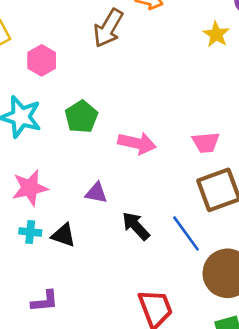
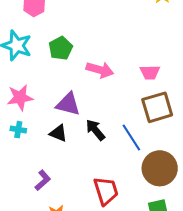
purple triangle: (96, 193) -> (68, 104), size x1.5
black triangle: (63, 235) -> (58, 133), moved
purple L-shape: (45, 301) -> (43, 180), moved, turned -40

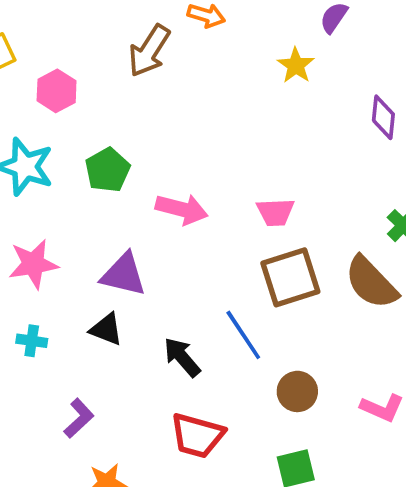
cyan cross: (18, 130) -> (32, 341), moved
black arrow: (95, 130) -> (182, 357), moved
brown circle: (160, 168) -> (297, 391), size x0.6
red trapezoid: (106, 191) -> (197, 436), turned 124

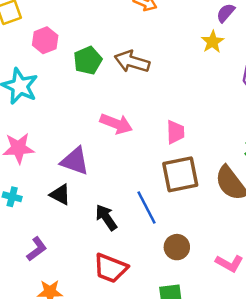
brown arrow: (149, 51) -> (132, 62), moved, turned 68
yellow star: (296, 65) -> (213, 42), moved
green pentagon: (107, 170) -> (88, 60), moved
pink trapezoid: (275, 212) -> (175, 132), turned -95

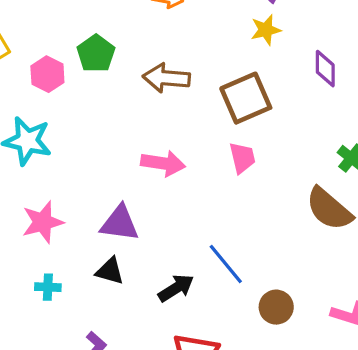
yellow star: (213, 42) -> (266, 30), turned 30
green pentagon: (88, 60) -> (96, 54), moved
brown square: (180, 174) -> (246, 98), moved
black arrow: (106, 217) -> (176, 288), turned 104

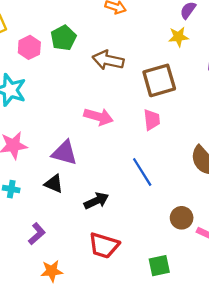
blue line: (226, 264) -> (142, 172), moved
brown circle: (276, 307) -> (182, 218), moved

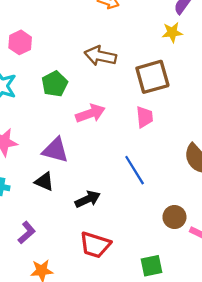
green pentagon: (63, 38) -> (55, 84), moved
pink arrow: (99, 117) -> (90, 113), turned -36

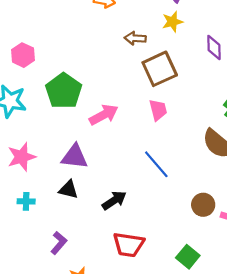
brown arrow: (100, 56) -> (135, 38), moved, size x0.7
green pentagon: (55, 84) -> (64, 91), size x1.4
green square: (151, 266) -> (188, 257), turned -30

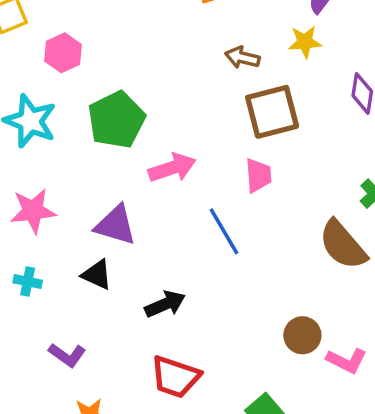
blue line: (156, 164) -> (224, 231), moved
purple L-shape: (59, 243) -> (67, 355), turned 75

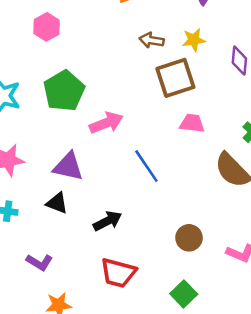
yellow star: (305, 42) -> (194, 40), moved
pink hexagon: (63, 53) -> (47, 27), moved
pink trapezoid: (258, 175) -> (192, 123), moved, turned -75
brown circle: (302, 335) -> (189, 238), moved

